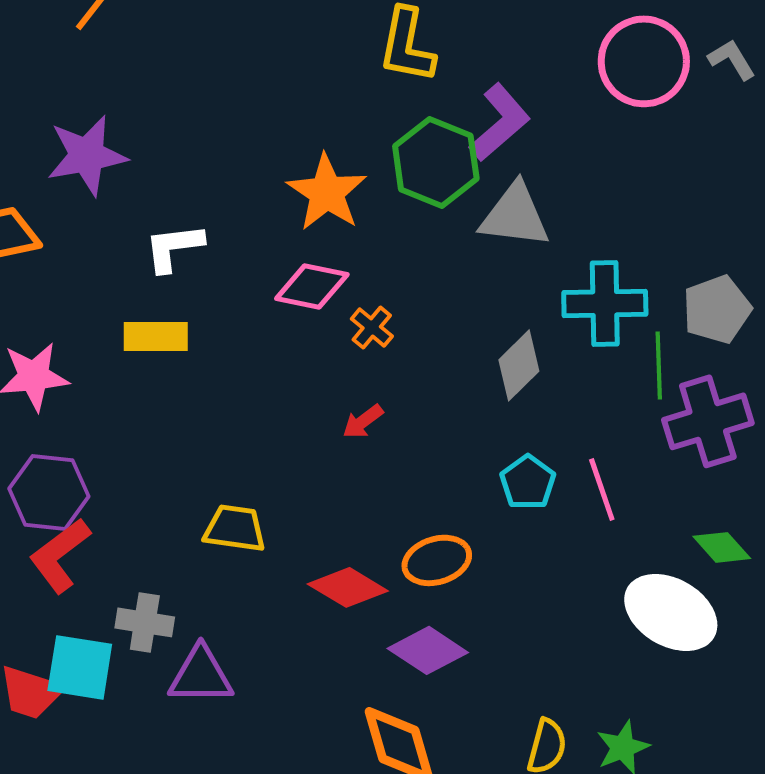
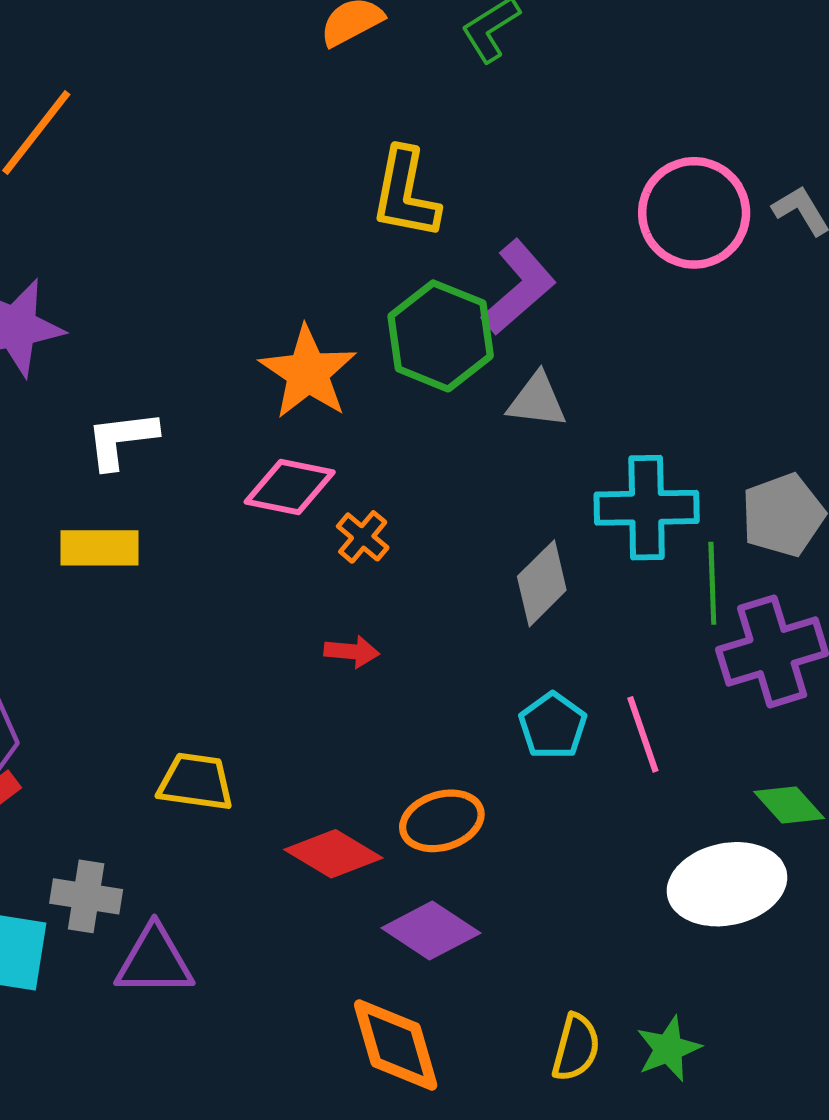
gray triangle: (515, 215) -> (537, 400), size x0.7
red arrow: (363, 421) -> (352, 651), turned -138
white ellipse: (671, 612) -> (727, 884), turned -42

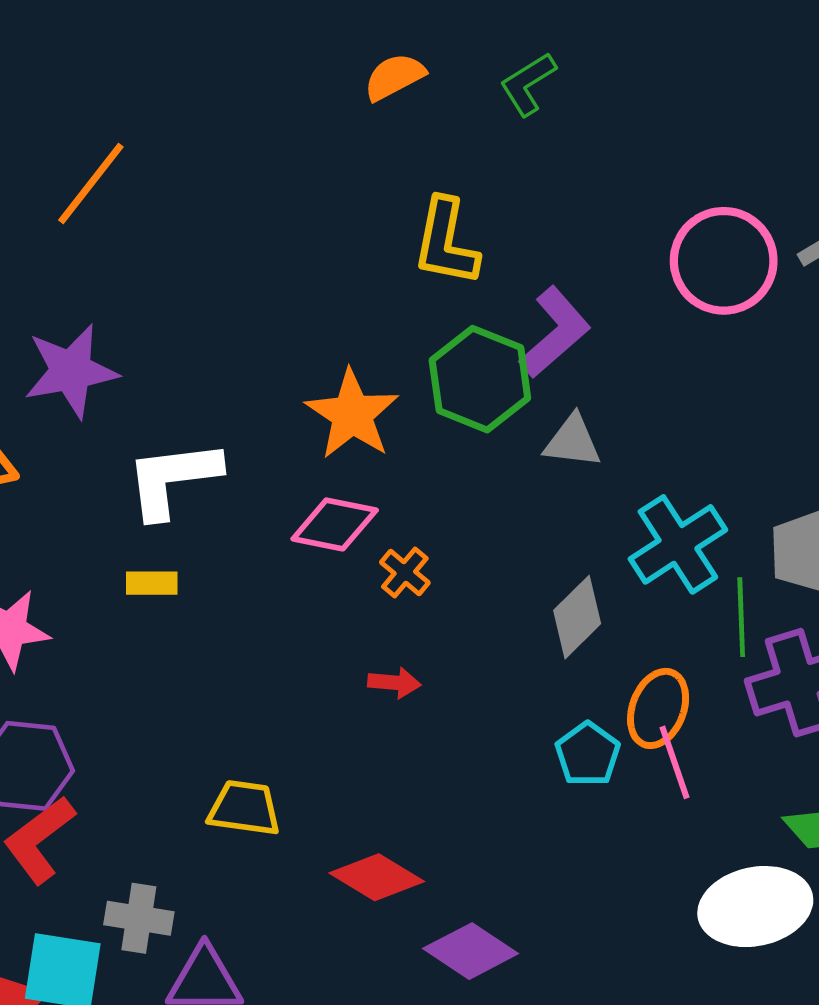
white L-shape: (121, 439) -> (173, 479), size x1.4
cyan cross: (647, 508) -> (678, 544), turned -32
yellow rectangle: (99, 548) -> (152, 583), size x0.7
orange ellipse: (442, 821) -> (658, 708), moved, turned -52

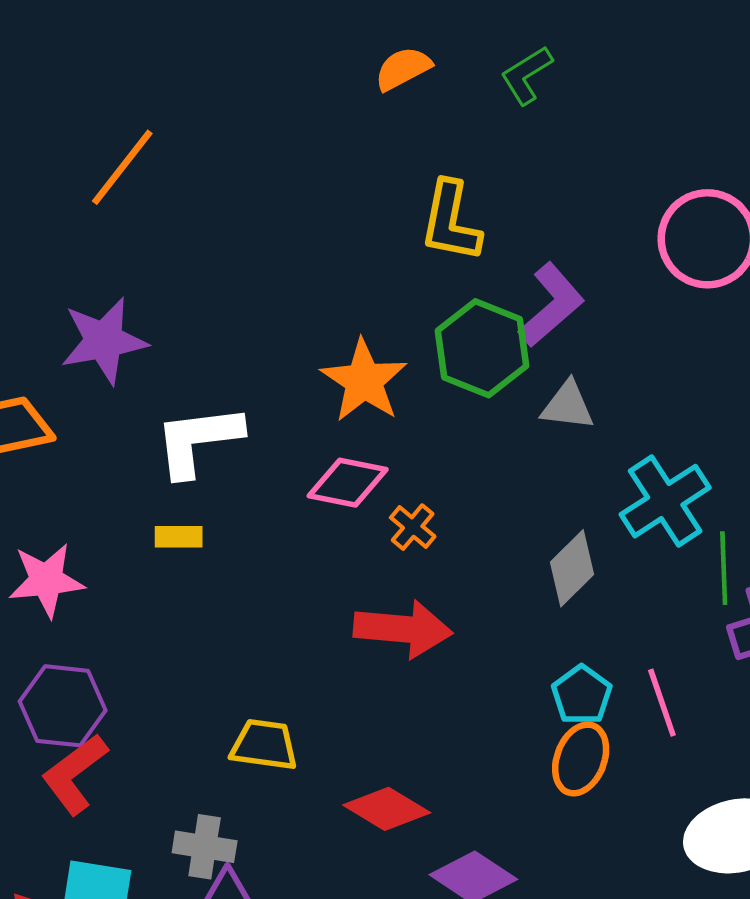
red arrow: (394, 683) -> (403, 629), size x2.0
orange ellipse: (658, 708) -> (581, 759), moved
gray cross: (139, 918) -> (205, 847), moved

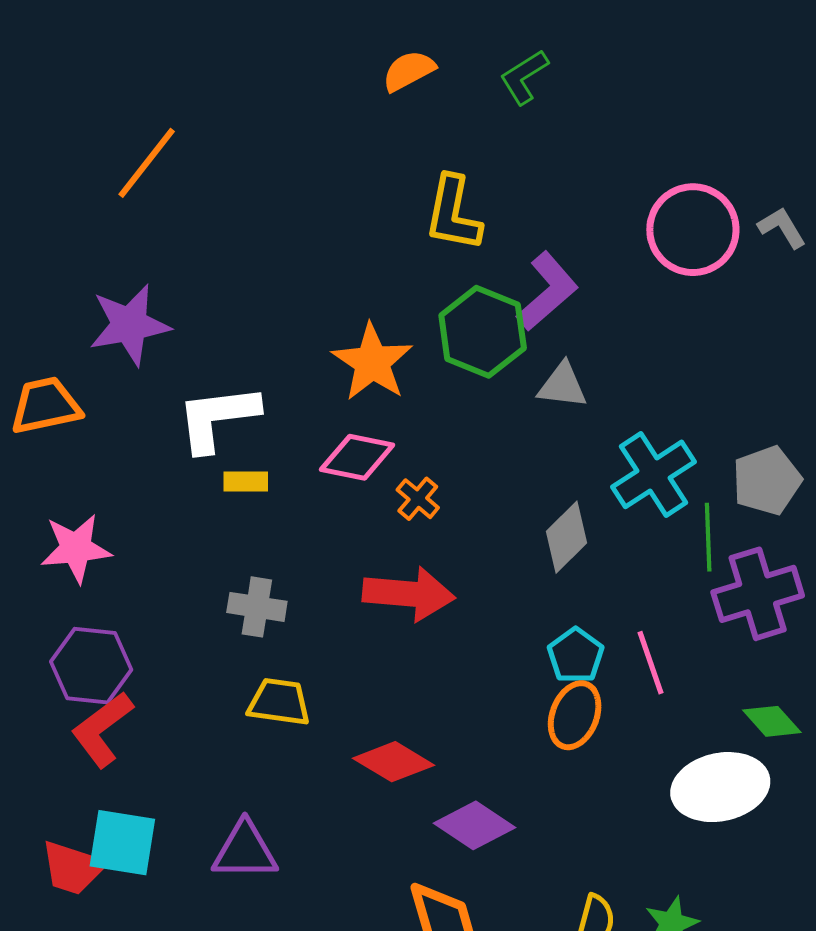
yellow rectangle: (179, 537) -> (246, 482), moved
gray cross: (205, 847) -> (257, 607), moved

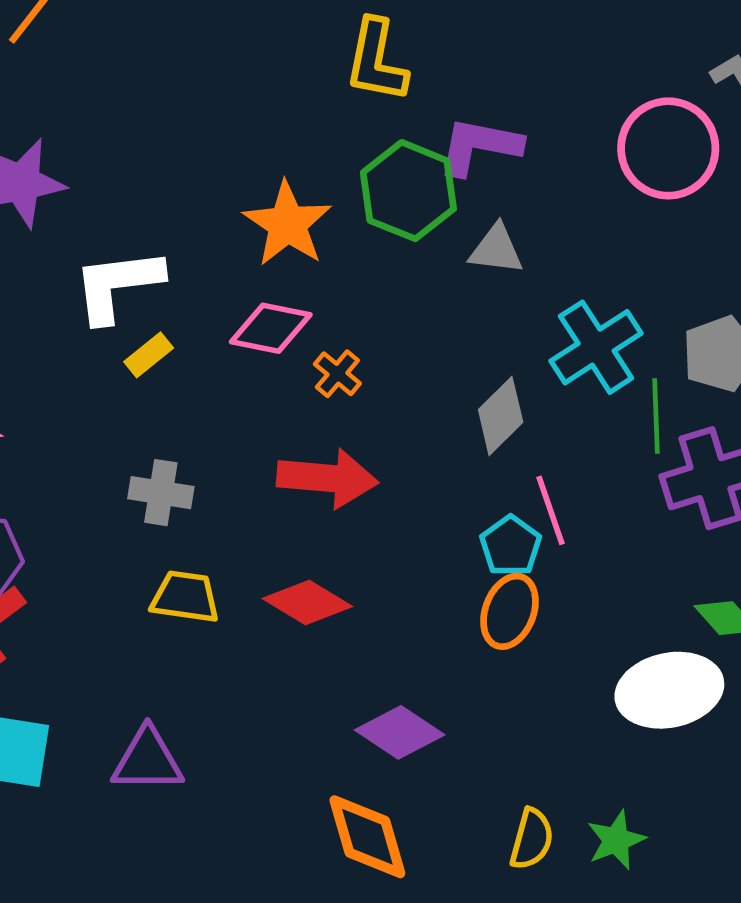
pink circle: (693, 230) -> (668, 148), moved
purple L-shape: (547, 291) -> (480, 146), turned -128
yellow rectangle: (246, 482) -> (149, 355), turned -39
pink line: (650, 663) -> (551, 510), moved
red diamond: (394, 762) -> (307, 602), moved

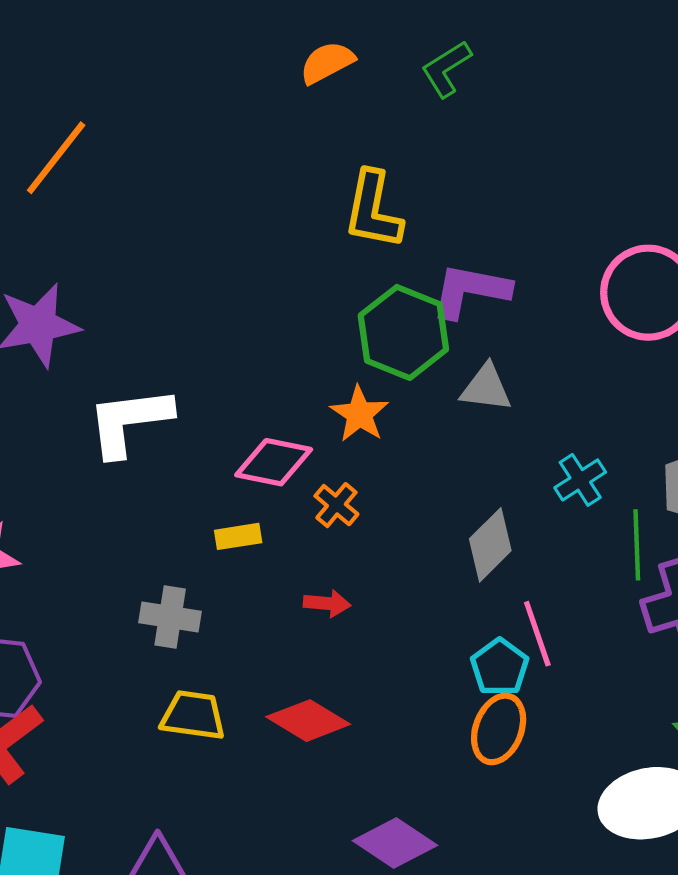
orange star: (287, 224) -> (359, 414), moved, size x0.7
cyan cross: (596, 347) -> (580, 480), size x0.6
yellow rectangle: (149, 355) -> (238, 536), moved, turned 30
red arrow: (327, 478) -> (327, 603), size x0.5

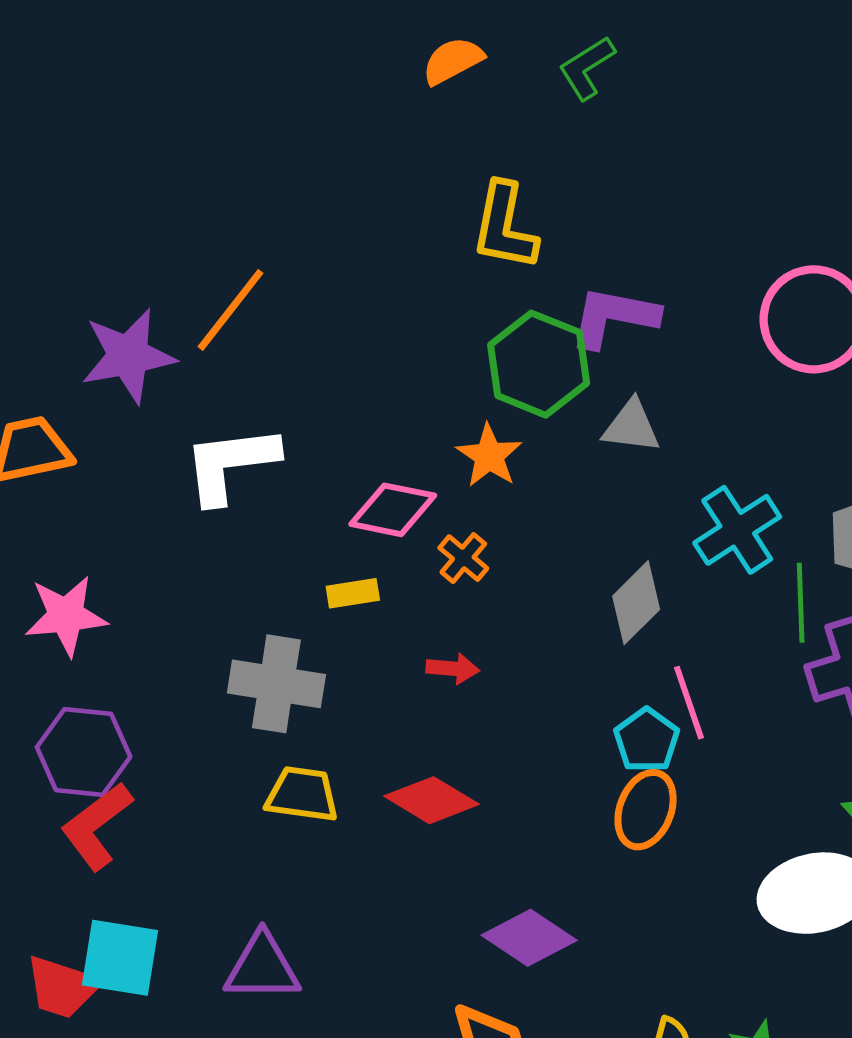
orange line: (56, 158) -> (231, 310), moved
cyan cross: (580, 480) -> (737, 530), size x1.5
gray cross: (170, 617) -> (276, 684), size x1.4

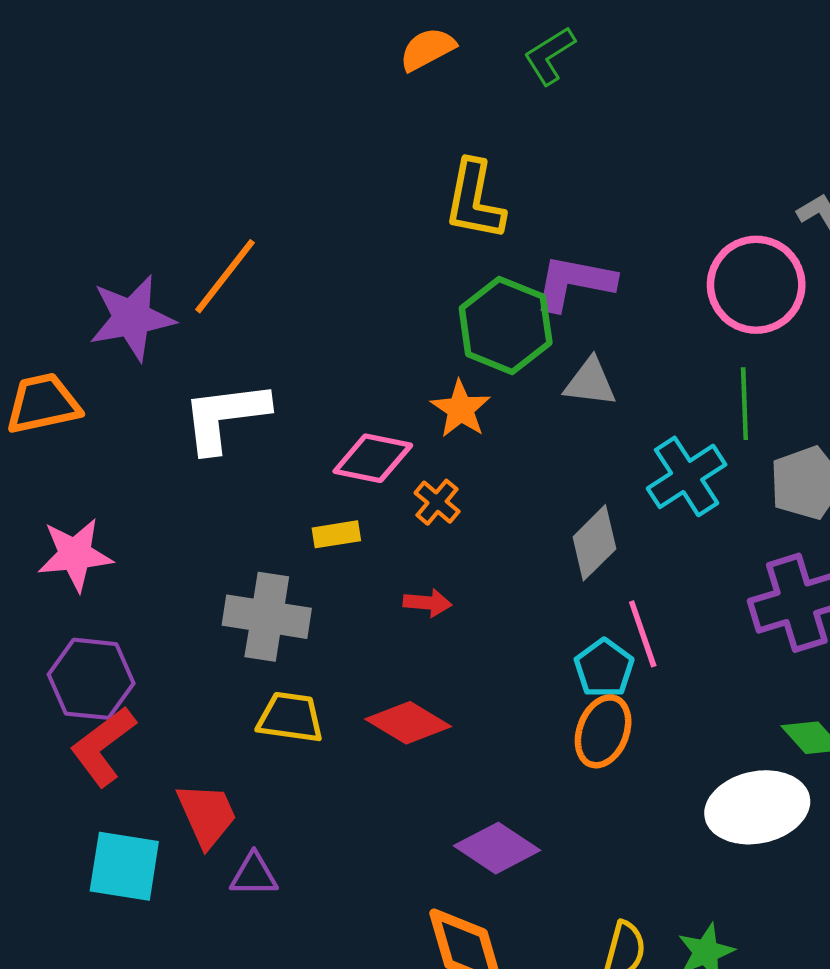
green line: (801, 603) -> (744, 404), moved
purple triangle: (262, 967) -> (254, 875), size x0.7
red trapezoid: (62, 987) -> (207, 815), moved, turned -132

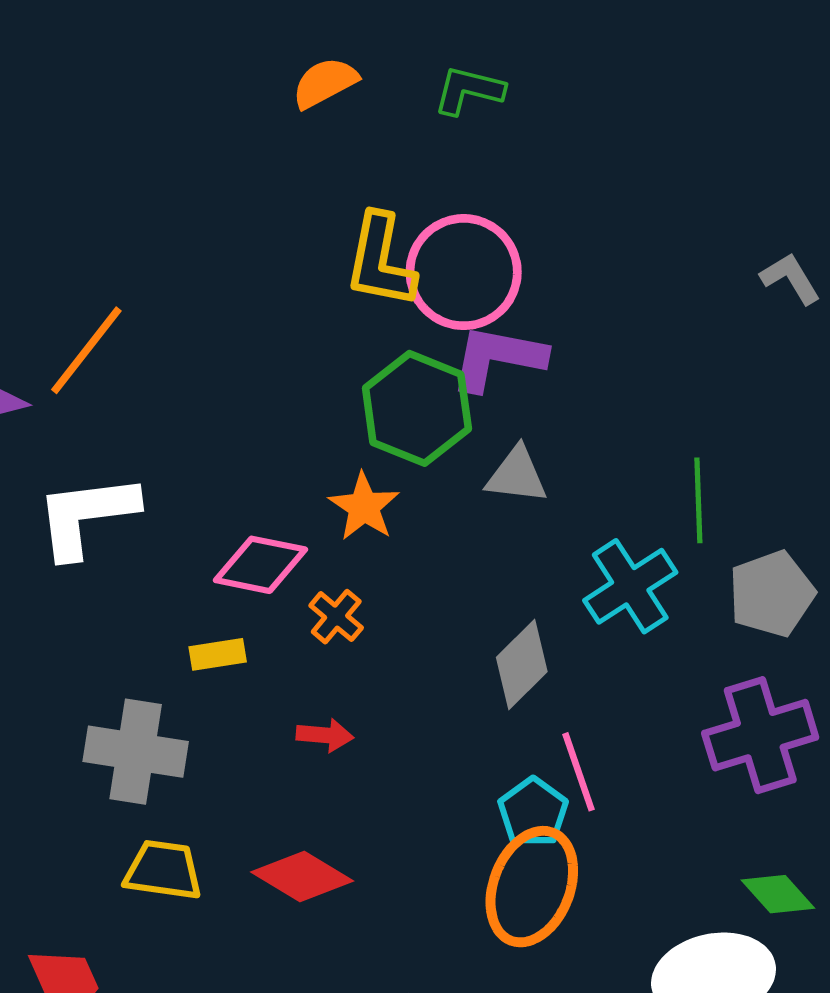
green L-shape: (549, 56) -> (469, 90), turned 46
pink circle: (756, 285) -> (464, 272), moved
orange ellipse: (603, 731) -> (532, 887), size x1.4

